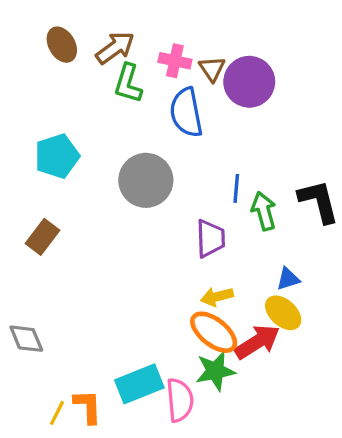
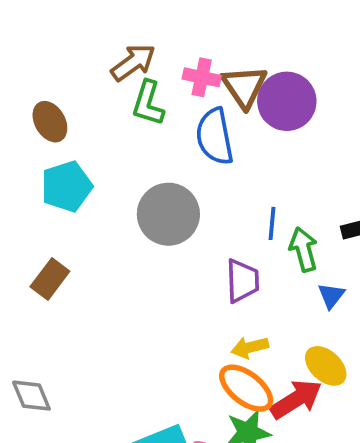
brown ellipse: (62, 45) -> (50, 122), moved
brown triangle: (212, 69) -> (244, 87), size x1.5
blue triangle: (288, 279) -> (331, 296), moved, turned -35

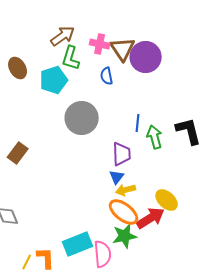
blue semicircle: (215, 136) -> (107, 76), size x0.6
cyan pentagon: (67, 186) -> (54, 80), moved
blue triangle: (331, 296) -> (117, 177), moved

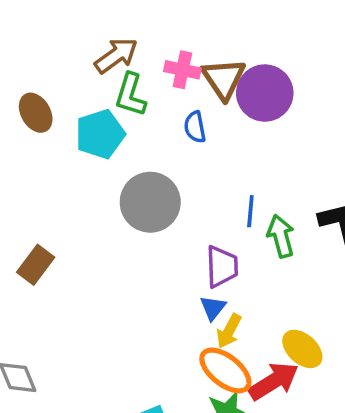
yellow arrow: (126, 190) -> (229, 331), turned -48

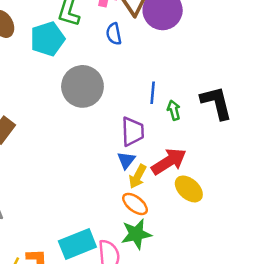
green arrow: (281, 236) -> (174, 110), size x0.7
orange ellipse: (225, 370) -> (135, 204), size x0.7
red arrow: (274, 381) -> (169, 161), moved

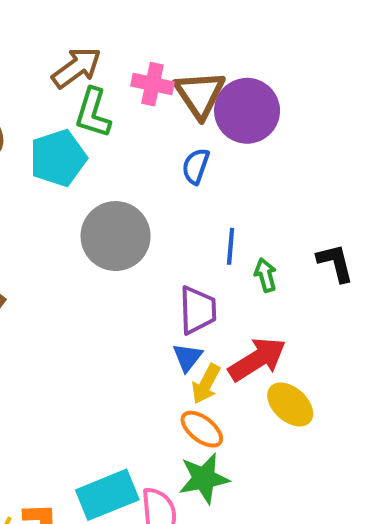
blue semicircle: (114, 34) -> (196, 166), moved, turned 30
black L-shape: (216, 103) -> (335, 263), size x0.7

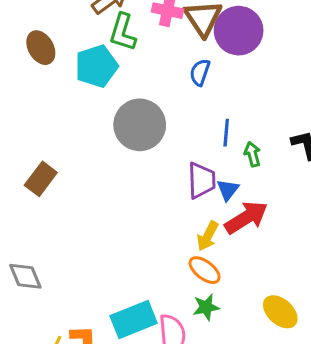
blue triangle: (187, 357) -> (228, 190), moved
yellow ellipse: (290, 404) -> (280, 312), moved
green star: (204, 478) -> (206, 307), size x0.7

